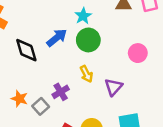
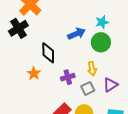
black diamond: (26, 50) -> (48, 53), moved
gray square: (41, 106) -> (88, 88), moved

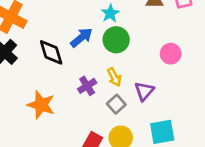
black diamond: (48, 53) -> (51, 52), moved
orange star: (34, 73) -> (41, 105), size x1.5
purple cross: (68, 77) -> (87, 86), moved

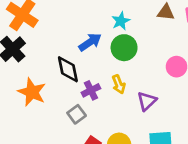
black diamond: (51, 52) -> (68, 69), moved
gray square: (116, 104) -> (77, 114), moved
orange star: (41, 105) -> (32, 92), moved

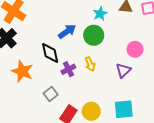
cyan star: (121, 21) -> (100, 14), moved
purple triangle: (147, 101) -> (123, 70), moved
gray square: (77, 114) -> (51, 94), moved

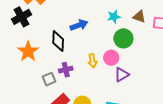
green circle: (94, 35) -> (123, 38), moved
pink circle: (135, 49) -> (111, 58), moved
purple cross: (68, 69) -> (66, 70), moved

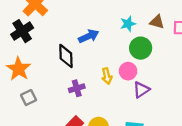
orange star: (28, 51) -> (19, 69), moved
gray square: (49, 79) -> (29, 98), moved

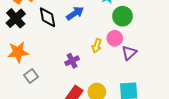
black diamond: (66, 56) -> (48, 17), moved
orange star: (19, 69) -> (18, 52), turned -30
yellow arrow: (107, 76) -> (97, 46), turned 40

